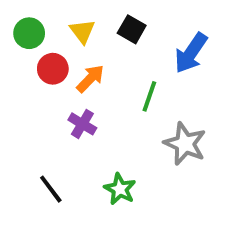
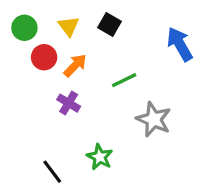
blue arrow: (191, 53) -> (180, 44), moved, turned 116
green line: (149, 96) -> (124, 80), turned 45
black line: (51, 189) -> (52, 172), moved

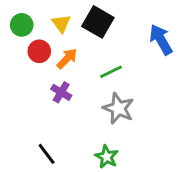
black square: (109, 25) -> (98, 22), size x1.5
gray star: (154, 119) -> (118, 108), moved
green star: (100, 157) -> (107, 157), moved

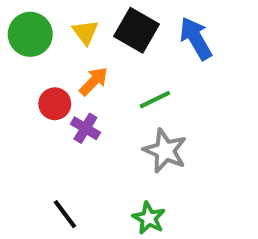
green circle: (22, 25) -> (30, 34), size x1.4
blue arrow: (161, 40) -> (196, 38), moved
red circle: (39, 51) -> (55, 104), moved

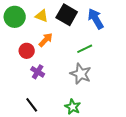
yellow triangle: (85, 32) -> (42, 16), turned -32
green line: (155, 100) -> (85, 49), moved
purple cross: (85, 128) -> (38, 72), moved

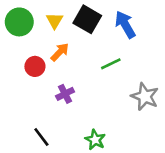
yellow triangle: (42, 16) -> (55, 21), turned 40
purple cross: (38, 72) -> (65, 94), moved, turned 32
gray star: (81, 74) -> (145, 97), moved

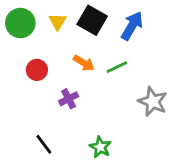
blue arrow: (125, 25) -> (132, 26), turned 60
orange arrow: (60, 52) -> (84, 63), moved, turned 78

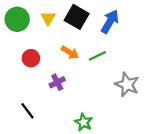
black line: (44, 144) -> (27, 111), moved

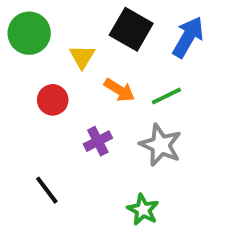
yellow triangle: (48, 18) -> (82, 57), moved
gray star: (127, 84) -> (161, 145), moved

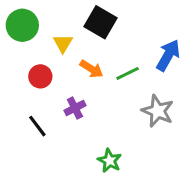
blue arrow: (188, 37) -> (168, 55), moved
gray star: (161, 145) -> (158, 111), moved
black line: (47, 190) -> (37, 126), moved

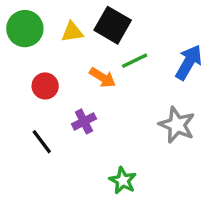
yellow triangle: (63, 43) -> (72, 32), moved, turned 50
green line: (128, 73) -> (135, 61), moved

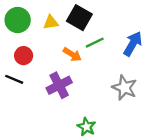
red circle: (45, 86) -> (24, 56), moved
purple cross: (84, 121) -> (59, 85), size x1.5
black line: (42, 142) -> (14, 79), moved, turned -30

